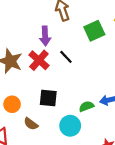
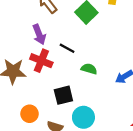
green semicircle: (86, 106) -> (89, 69), moved, turned 56
cyan circle: (70, 126) -> (83, 117), moved

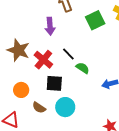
black line: (67, 48) -> (68, 54), moved
red cross: (41, 61) -> (43, 60), moved

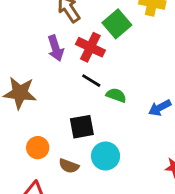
red cross: (43, 60) -> (90, 47), moved

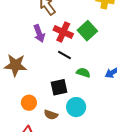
green square: (117, 24) -> (87, 31), moved
green semicircle: (116, 95) -> (83, 73), moved

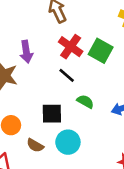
green square: (87, 31) -> (101, 51), turned -30
purple arrow: (39, 33) -> (26, 52), moved

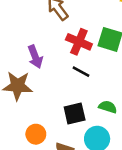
green semicircle: (85, 102) -> (108, 107), moved

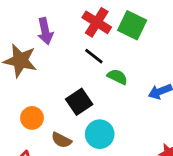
green semicircle: (108, 107) -> (117, 77), moved
black square: (75, 113) -> (79, 102), turned -30

